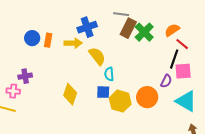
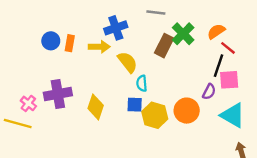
brown rectangle: (128, 28) -> (164, 46), moved
purple cross: (25, 76) -> (58, 94), moved, size x1.6
pink cross: (13, 91) -> (28, 103), turned 32

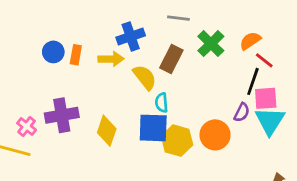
brown rectangle: (164, 46) -> (171, 59), moved
blue square: (135, 105) -> (153, 128), size x1.6
cyan triangle: (233, 115) -> (270, 121), moved, turned 32

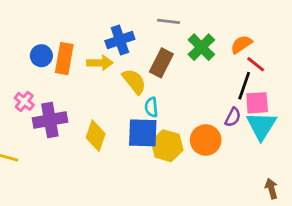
orange rectangle: (76, 55) -> (64, 59), size x1.5
pink cross: (27, 126) -> (24, 101), moved

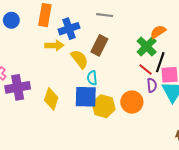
green cross: (201, 47) -> (147, 46), moved
blue circle: (41, 56) -> (11, 20), moved
orange rectangle: (64, 59) -> (45, 15), moved
red line: (256, 64) -> (146, 70), moved
purple semicircle: (233, 117) -> (152, 85), turned -32

